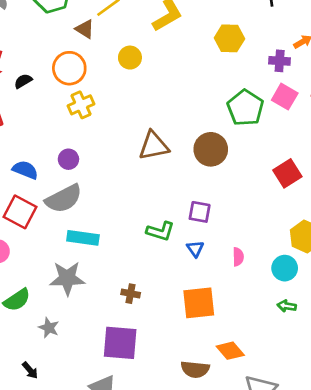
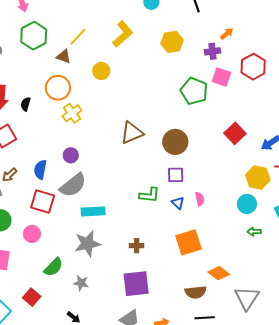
black semicircle: (23, 81) -> (26, 104), turned -32
brown circle: (211, 149) -> (175, 142), moved
blue semicircle: (25, 170) -> (40, 170), turned -90
pink semicircle: (238, 257) -> (200, 199), moved

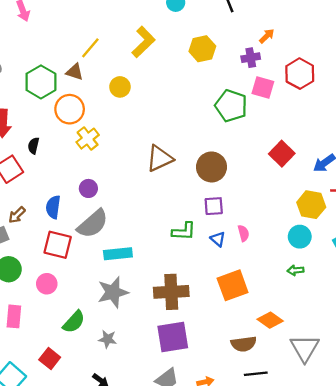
green hexagon: (34, 36) -> (41, 82), moved
black semicircle: (26, 104) -> (33, 146), moved
green arrow: (254, 232) -> (296, 270), moved
brown cross: (137, 246) -> (171, 292), size x2.0

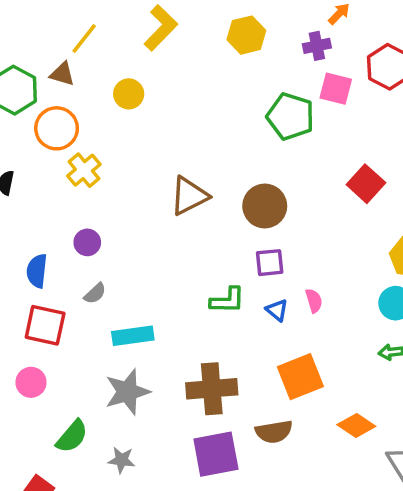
gray semicircle: (93, 224) -> (95, 293), size x0.5
brown semicircle: (244, 344) -> (274, 432), moved

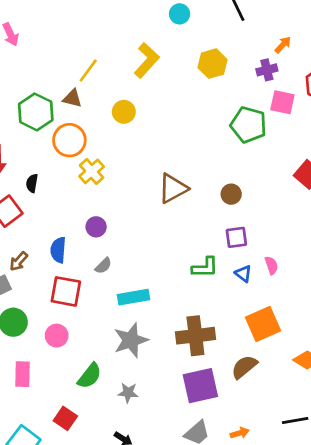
brown circle: (265, 206) -> (231, 194), size x0.6
brown semicircle: (274, 432) -> (244, 367), turned 152

